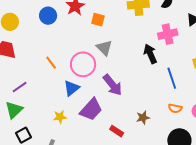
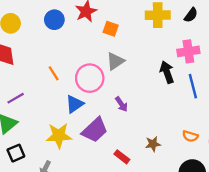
gray triangle: (104, 48) -> (115, 61), turned 36
blue line: (172, 78) -> (193, 86), moved
purple arrow: (113, 85) -> (121, 104), size x0.6
yellow star: (60, 117) -> (59, 136), size x1.6

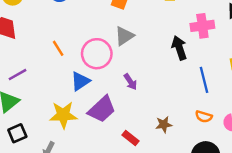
blue line: (193, 86) -> (204, 80), moved

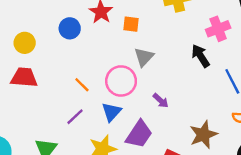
purple line: (17, 75) -> (75, 117), moved
brown star: (164, 124) -> (203, 135), size x1.6

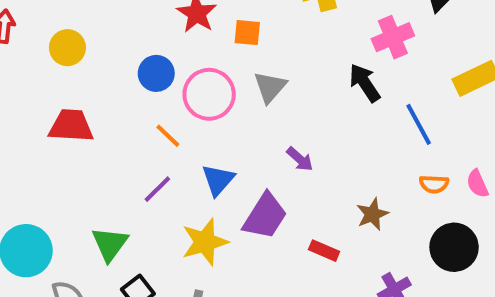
blue circle: (70, 28) -> (156, 73), moved
yellow circle: (25, 43) -> (67, 48), moved
pink circle: (121, 81) -> (209, 94), moved
brown star: (203, 135) -> (372, 214), size x0.7

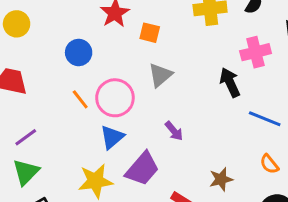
pink circle: (209, 94) -> (115, 98), moved
blue line: (419, 124) -> (265, 119), turned -48
orange semicircle: (434, 184) -> (269, 164), turned 40
purple line: (157, 189) -> (26, 137), moved

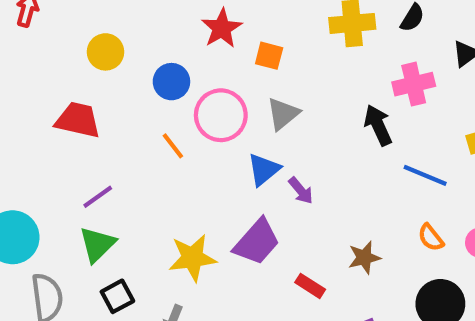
yellow circle: (17, 24) -> (106, 52), moved
pink circle: (115, 98) -> (221, 115), moved
blue triangle: (112, 137) -> (264, 170), moved

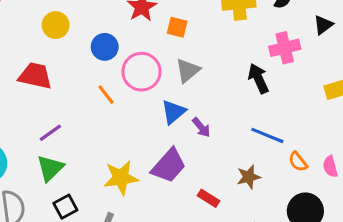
blue line: (425, 175) -> (267, 135), moved

